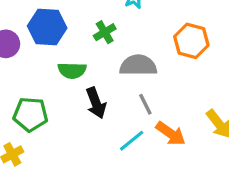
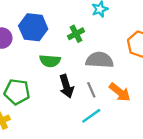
gray line: (145, 104) -> (91, 90), moved
orange arrow: (171, 134) -> (120, 92), moved

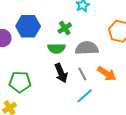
green semicircle: (50, 61) -> (57, 48), moved

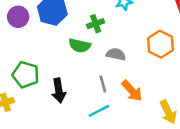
gray semicircle: (87, 48) -> (116, 54), size x0.7
black arrow: (61, 73) -> (59, 91), moved

